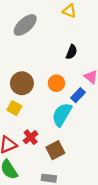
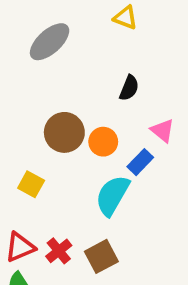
brown circle: (22, 83) -> (64, 132), moved
red cross: (31, 137) -> (59, 251), moved

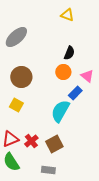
gray ellipse: (50, 42) -> (16, 37), moved
brown circle: (64, 132) -> (21, 77), moved
orange circle: (103, 142) -> (63, 72), moved

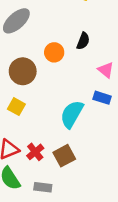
orange circle: (63, 72) -> (54, 52), moved
blue rectangle: (75, 93) -> (102, 98), moved, turned 64
gray rectangle: (48, 170) -> (43, 187), moved

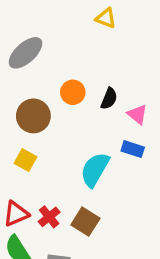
black semicircle: (83, 41) -> (109, 99), moved
brown square: (64, 156) -> (85, 222), turned -30

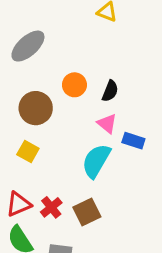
pink triangle: (137, 114) -> (107, 124), moved
brown square: (85, 222) -> (87, 212), turned 32

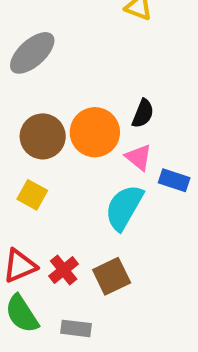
orange circle: (74, 85) -> (95, 132), moved, size x1.5

